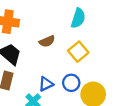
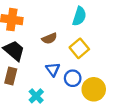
blue triangle: (46, 84) -> (53, 69), moved, turned -40

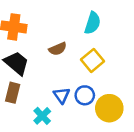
blue triangle: (53, 69) -> (62, 95), moved

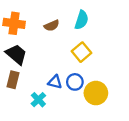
brown semicircle: (58, 49) -> (52, 26), moved
blue triangle: (62, 95) -> (55, 82), turned -40

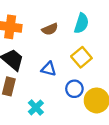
blue triangle: (55, 82) -> (49, 69), moved

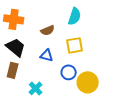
brown semicircle: (50, 29) -> (48, 30), moved
yellow square: (81, 57) -> (75, 45), turned 30

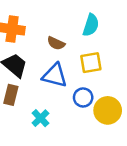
brown semicircle: (48, 30) -> (56, 43), turned 48
blue triangle: (47, 55) -> (55, 76), size x1.5

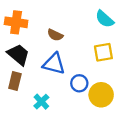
cyan semicircle: (91, 25) -> (105, 19), moved, turned 114
yellow square: (91, 63) -> (103, 52), moved

